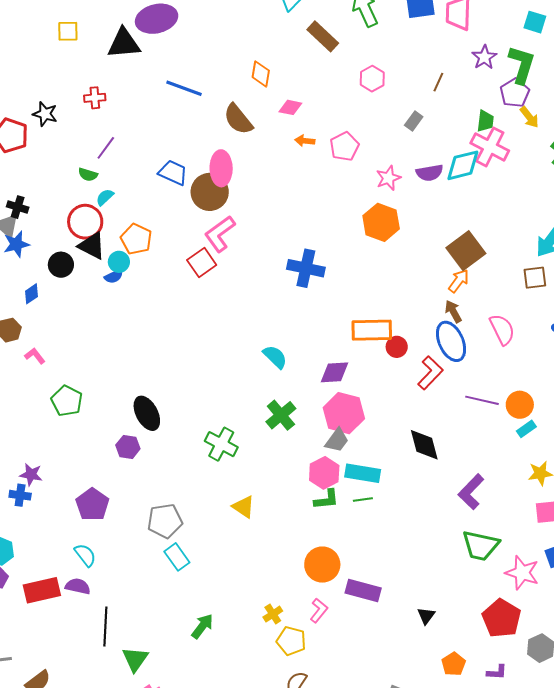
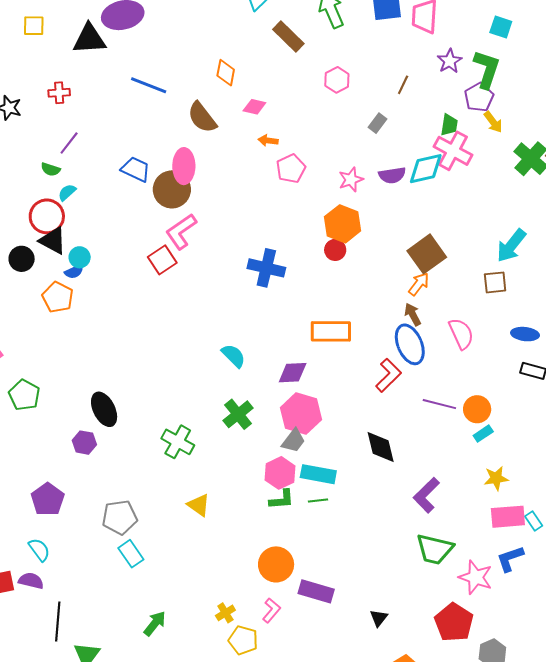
pink pentagon: (344, 146) -> (291, 169), moved
orange pentagon: (136, 239) -> (58, 297), moved
red circle: (397, 347) -> (335, 250), moved

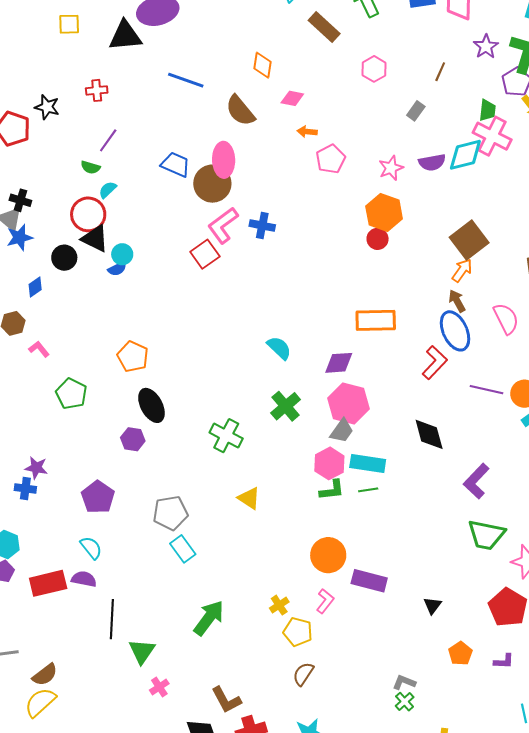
blue cross: (266, 268) -> (262, 226), moved, size x0.7
orange pentagon: (58, 297) -> (133, 357), moved
green arrow: (155, 623) -> (209, 618), size x1.4

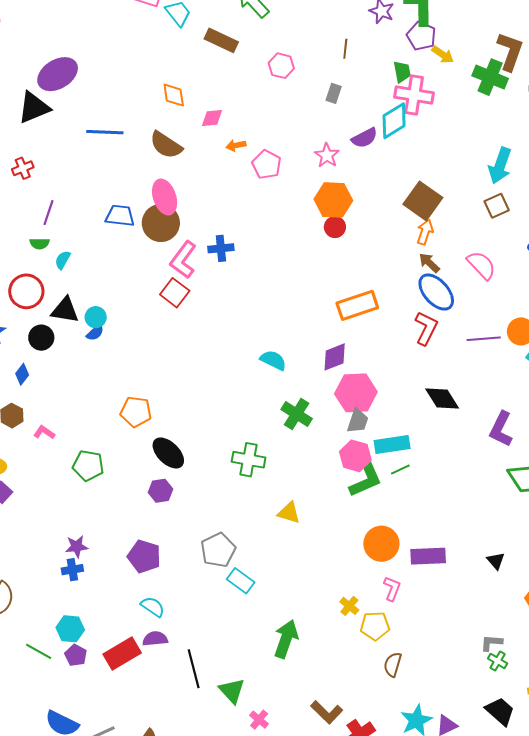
red circle: (88, 214) -> (26, 291), moved
green L-shape: (332, 490) -> (366, 480), size x1.4

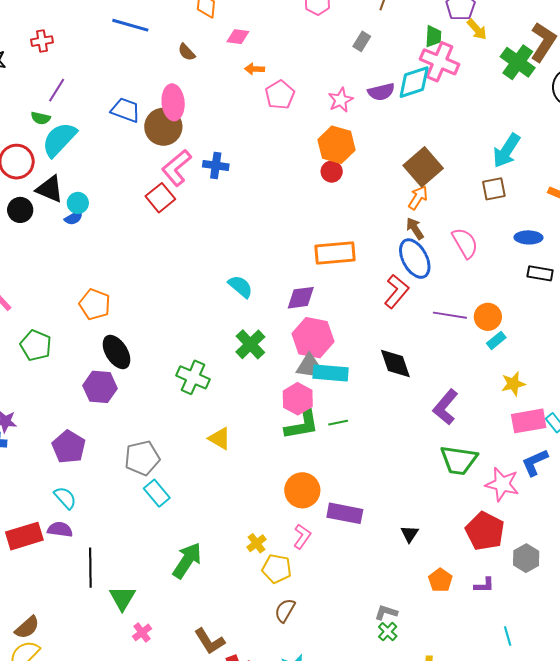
brown semicircle: (166, 145) -> (187, 52), size x0.6
cyan semicircle: (63, 260) -> (59, 139), size x2.0
cyan rectangle: (392, 445) -> (331, 373), moved
purple hexagon: (160, 491) -> (100, 387), size x1.4

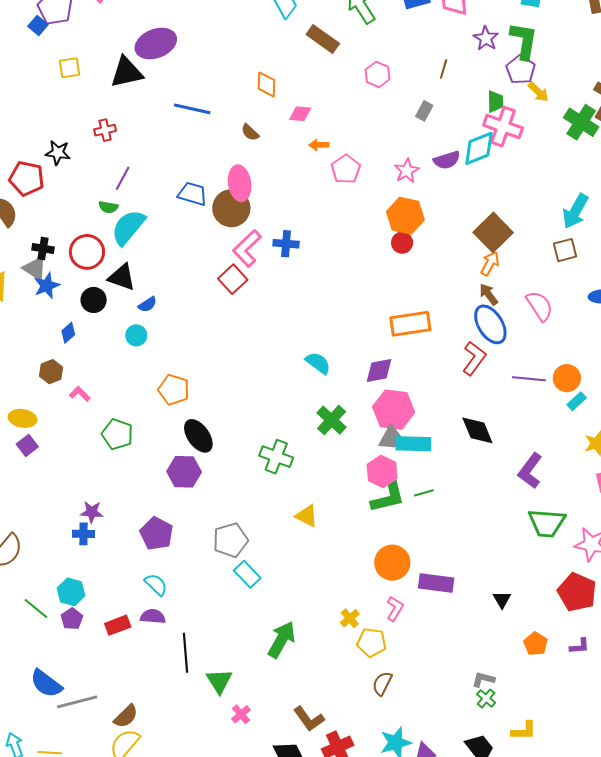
cyan circle: (78, 203) -> (136, 335), moved
red rectangle: (24, 536) -> (118, 625), size x0.7

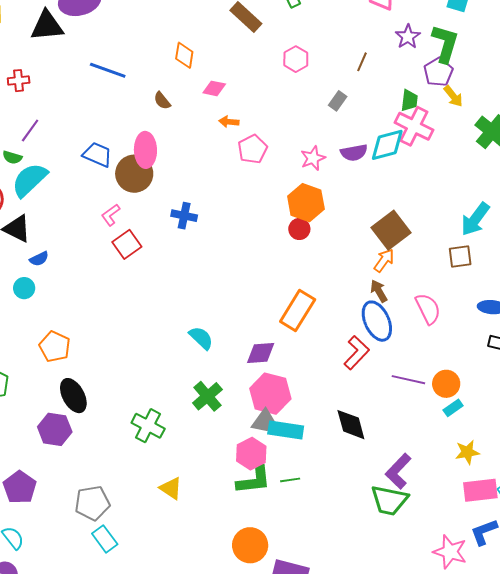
pink L-shape: (247, 248) -> (111, 215), moved, size x0.6
orange rectangle: (410, 324) -> (298, 310), turned -57
green trapezoid: (547, 523) -> (389, 500), moved

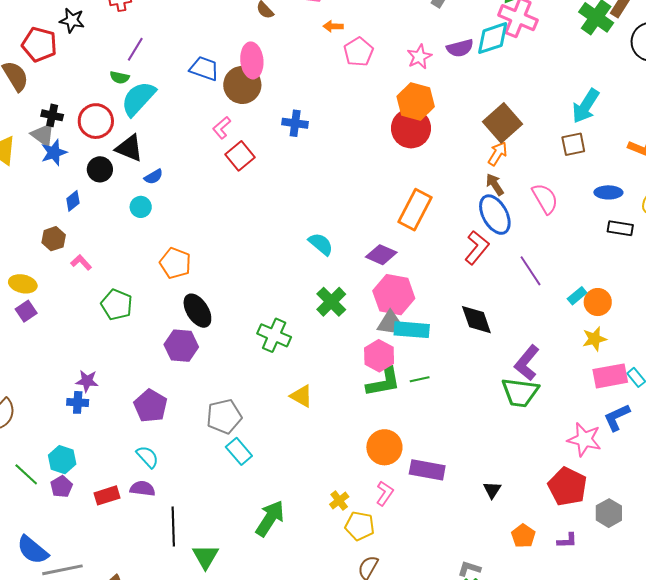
red circle: (299, 229) -> (411, 128), size x1.8
purple diamond: (261, 353) -> (381, 255), turned 32
purple line: (408, 380) -> (531, 271), turned 48
orange circle: (446, 384) -> (598, 302), moved

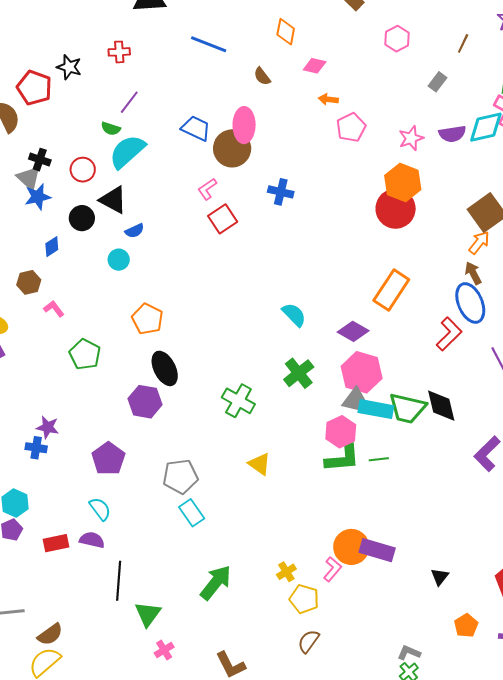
red circle: (96, 121) -> (83, 170), size x0.7
green trapezoid: (520, 392) -> (407, 408), moved
orange circle: (384, 447) -> (351, 547), moved

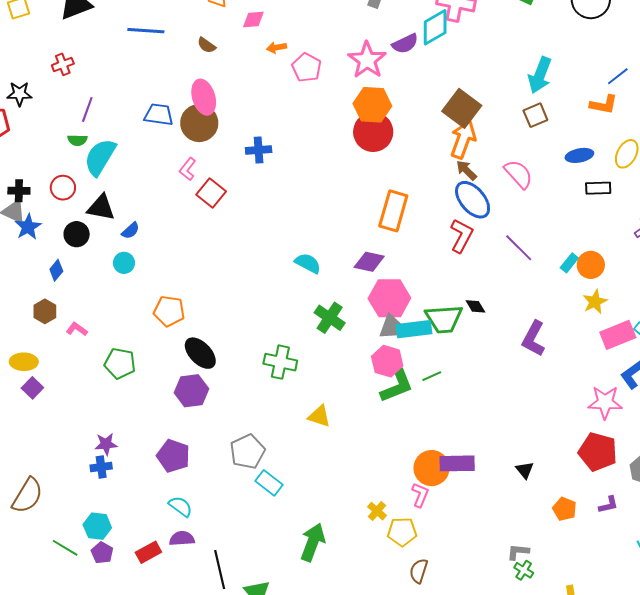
pink star: (411, 138) -> (367, 60), size x1.5
orange arrow: (479, 243) -> (463, 139), size x1.5
black diamond: (441, 406) -> (475, 306), size x0.6

